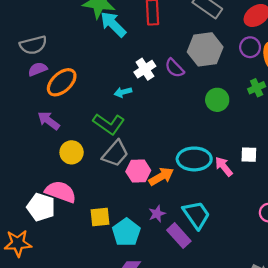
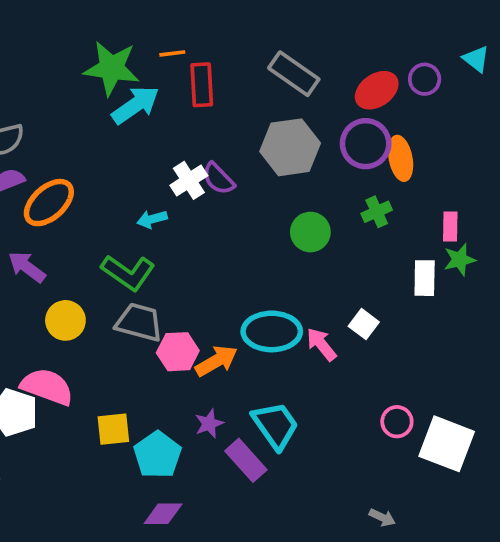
cyan arrow: (113, 24) -> (135, 105), turned 100
purple circle: (250, 47) -> (366, 144), size x1.4
purple semicircle: (174, 68) -> (218, 179), moved
gray trapezoid: (115, 153) -> (139, 322), turned -116
white square: (249, 155) -> (364, 324), turned 35

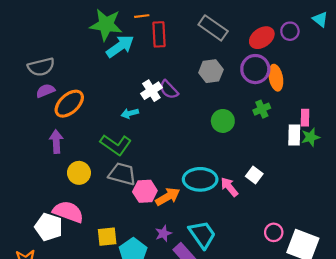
gray hexagon: (290, 147) -> (211, 71), size x0.7
purple arrow: (27, 267) -> (56, 141), turned 50
white rectangle: (425, 278) -> (294, 135), moved

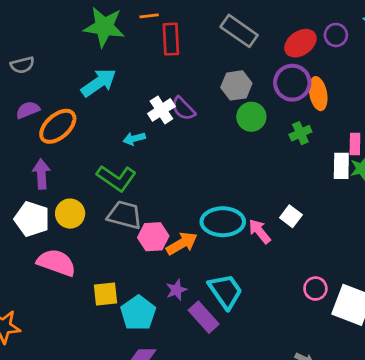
cyan arrow: (120, 46) -> (99, 83), moved
gray semicircle: (41, 67) -> (22, 65), moved, size x0.7
green circle: (223, 121) -> (251, 117), moved
white pentagon: (49, 227) -> (32, 219), moved

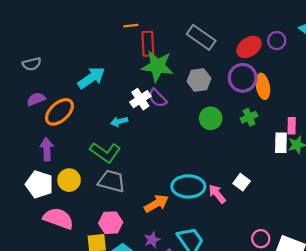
green star: (104, 27) -> (157, 66), moved
green circle: (251, 117) -> (211, 118), moved
pink hexagon: (153, 237) -> (111, 223), moved

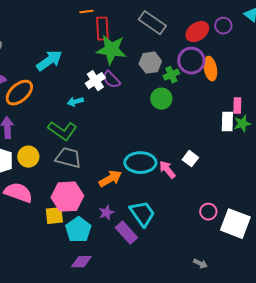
green cross: (249, 117) -> (171, 75), moved
pink hexagon: (111, 223) -> (67, 197), size x1.4

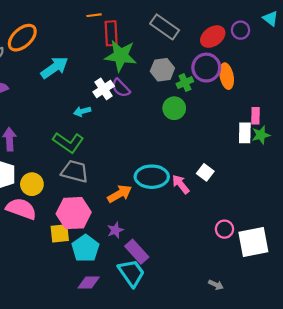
orange ellipse: (19, 93) -> (22, 38), moved
yellow circle: (28, 157) -> (32, 184), moved
cyan trapezoid: (142, 214) -> (131, 273), moved
white square: (235, 224) -> (253, 242), turned -32

